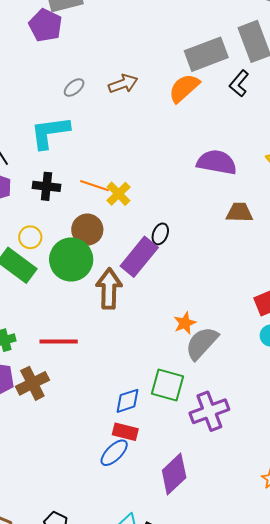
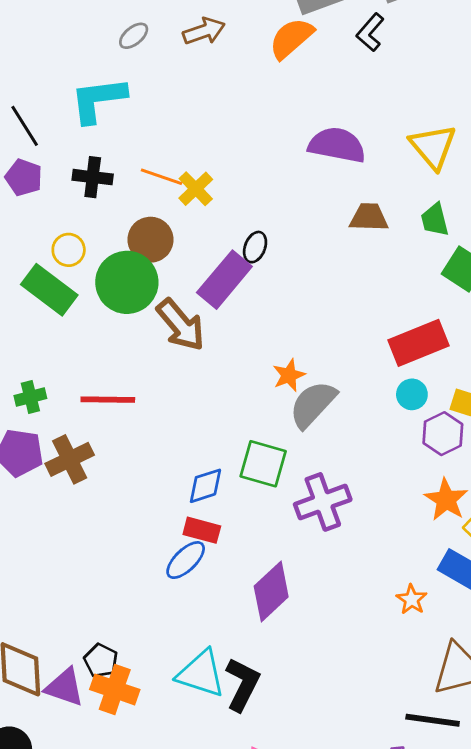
brown arrow: (109, 289) -> (181, 325), turned 138

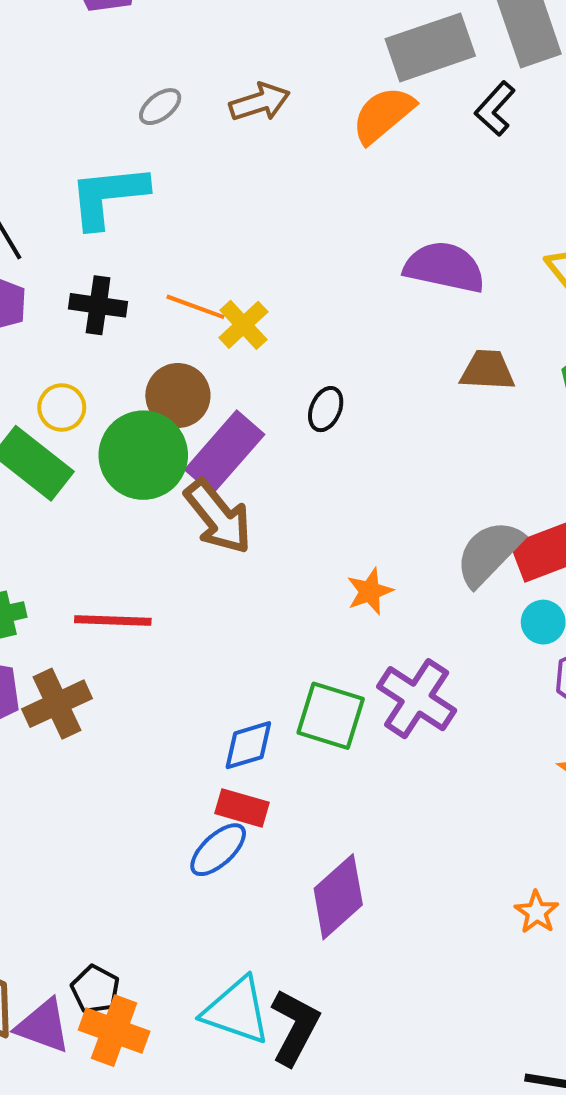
purple rectangle: (224, 280) -> (225, 452), moved
gray semicircle: (313, 404) -> (489, 553), moved
purple cross: (323, 502) -> (417, 699), moved, turned -38

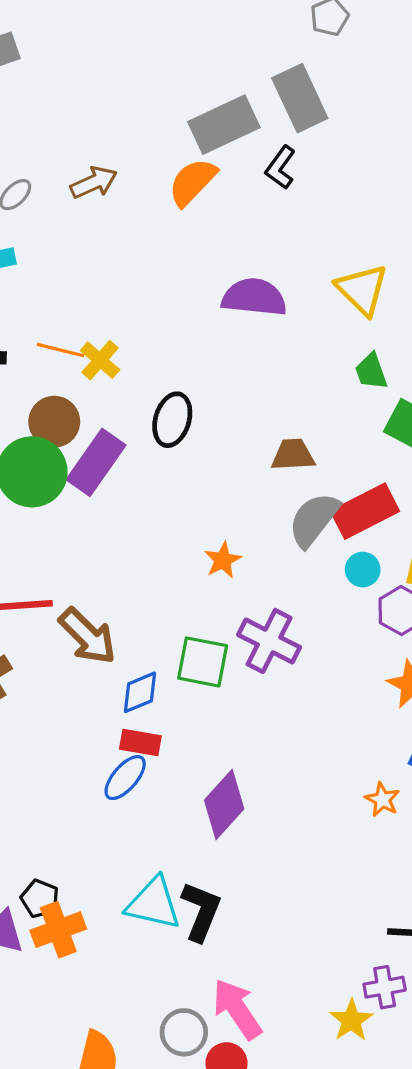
brown trapezoid: (487, 370) -> (293, 455), moved
black ellipse: (326, 409) -> (172, 420), size x1.5
brown arrow: (218, 517) -> (87, 636), moved
orange cross: (114, 1031) -> (58, 930), turned -34

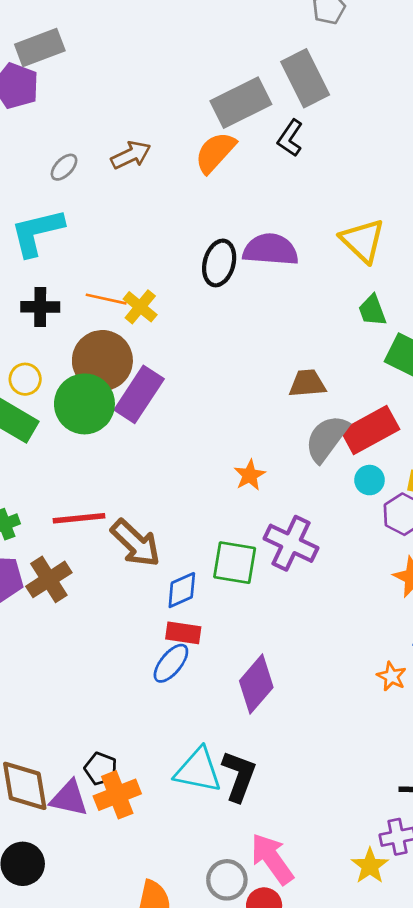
black ellipse: (172, 420) -> (219, 263), moved
brown circle: (54, 422) -> (102, 360), size x1.4

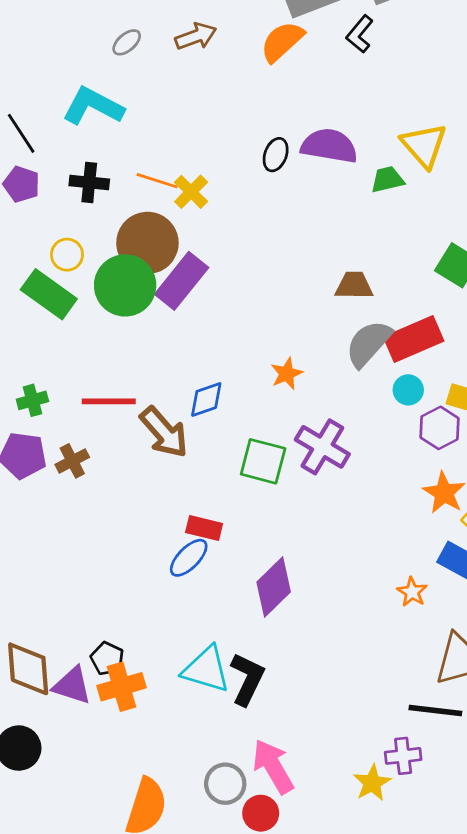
cyan L-shape: (37, 232) -> (93, 106), turned 36
black ellipse: (219, 263) -> (276, 155), size x0.7
green trapezoid: (372, 310) -> (387, 179), moved, turned 92
brown cross: (49, 579) -> (72, 461), size x0.7
blue diamond: (182, 590) -> (206, 399), moved

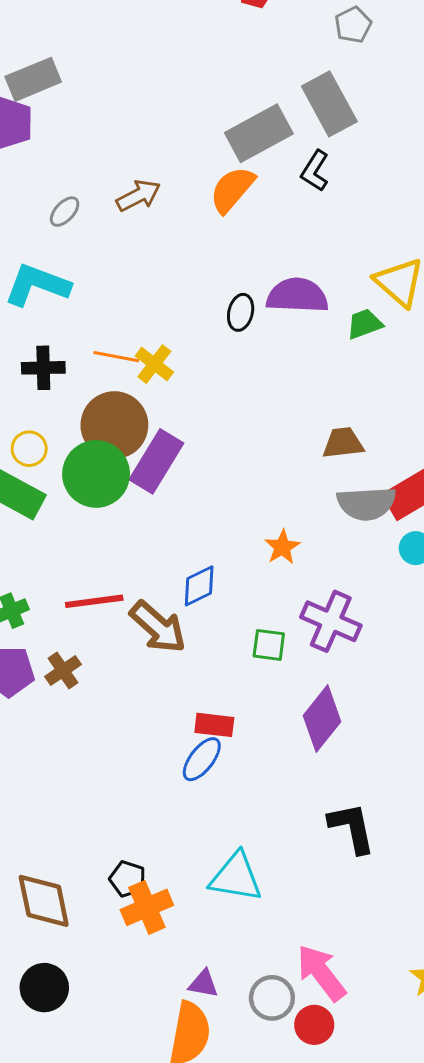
gray semicircle: (368, 343) -> (366, 503), turned -128
green square: (263, 461) -> (269, 645), size x0.7
purple diamond: (274, 587) -> (322, 719), moved
black L-shape: (247, 679) -> (352, 828), moved, turned -30
purple triangle: (72, 686) -> (203, 984), moved, size x0.7

